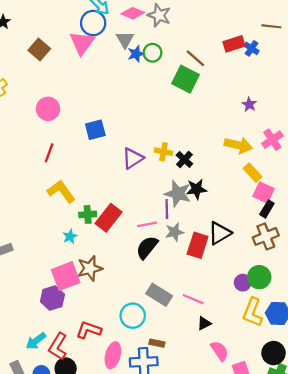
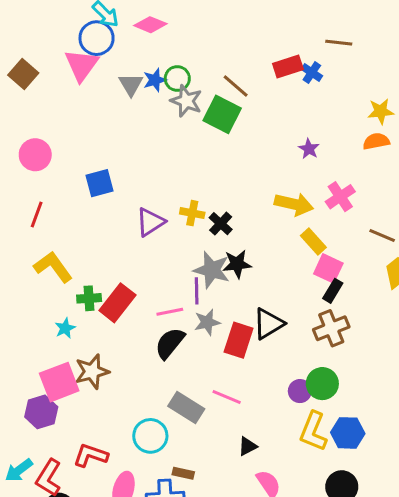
gray star: (159, 15) -> (186, 101), moved
gray triangle: (125, 40) -> (131, 84), moved
pink line: (193, 299) -> (227, 397), moved

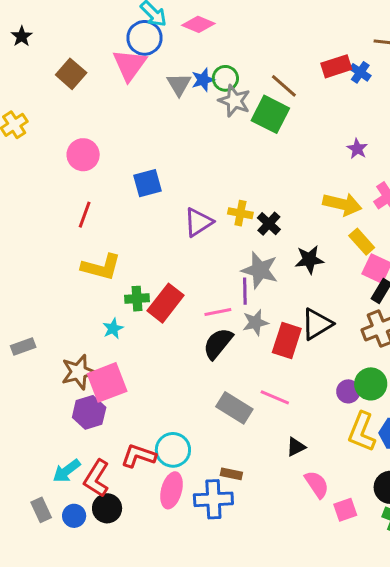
black star: (237, 264) -> (309, 260), moved
yellow L-shape: (53, 267) -> (101, 267), turned 141
brown star: (92, 372) -> (79, 372), moved
cyan circle: (150, 436) -> (173, 450), moved

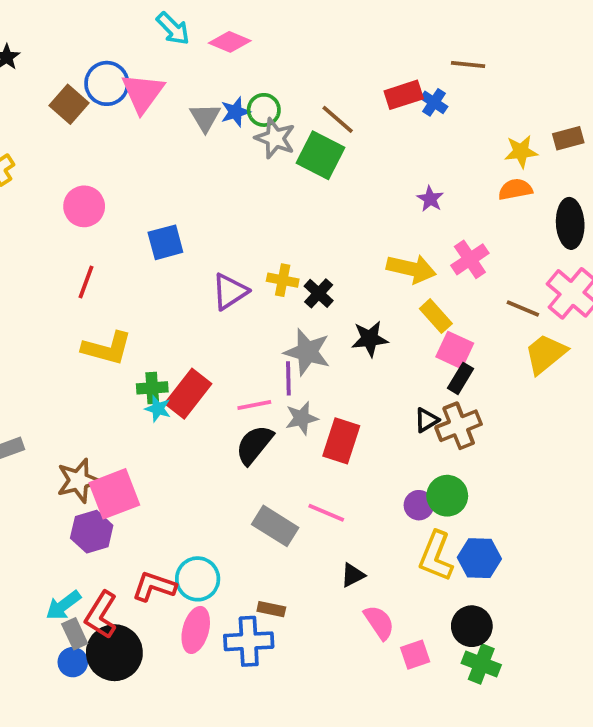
blue circle: (144, 38) -> (107, 83), moved
black triangle: (317, 324) -> (426, 420), moved, size x0.6
cyan star: (113, 329) -> (158, 409), moved, turned -30
black circle: (107, 508) -> (114, 653), size x1.5
gray rectangle: (41, 510) -> (75, 634), moved

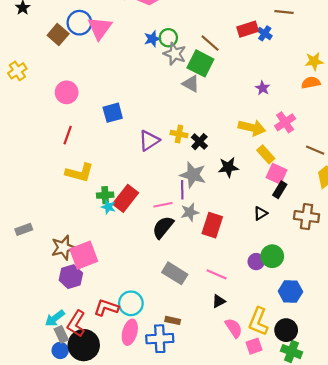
gray triangle: (205, 117) -> (191, 84), moved, turned -30
brown cross: (459, 426) -> (306, 217), moved, turned 30
pink line: (326, 513) -> (217, 274), moved
yellow L-shape: (436, 556) -> (258, 322), moved

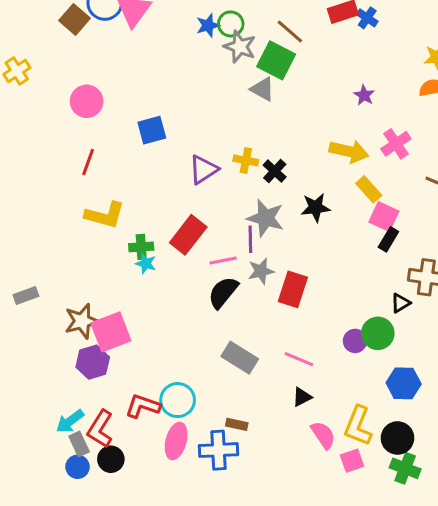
red rectangle: (125, 198) -> (188, 235), moved
black triangle: (260, 213) -> (401, 303), moved
black circle: (84, 345) -> (111, 459), size x0.6

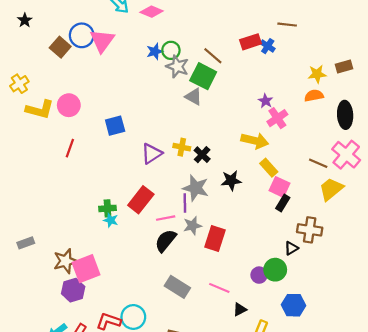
pink cross: (396, 144) -> (277, 118), moved
yellow L-shape: (105, 215) -> (40, 109), moved
black triangle: (302, 397) -> (240, 309), moved

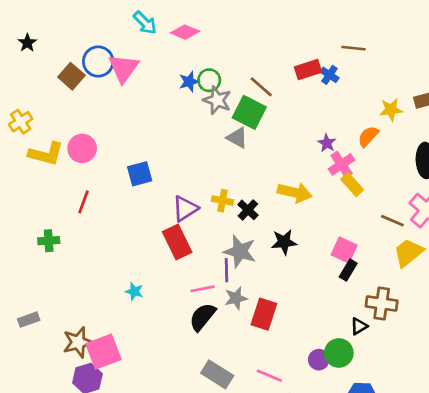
orange semicircle: (314, 96) -> (368, 136), moved, turned -36
yellow arrow: (255, 141) -> (295, 193), moved
yellow rectangle: (269, 168) -> (352, 185), moved
red rectangle: (141, 200) -> (177, 242), moved, turned -64
green cross: (108, 208) -> (49, 241), moved

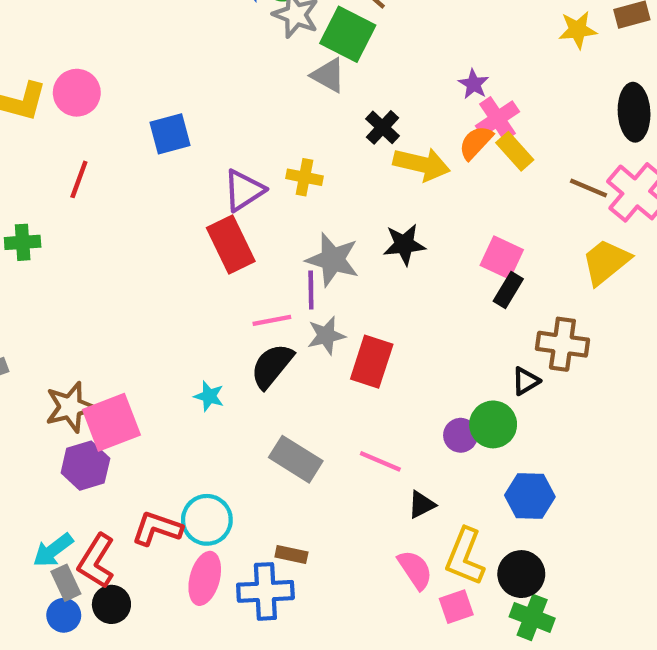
orange semicircle: (368, 136) -> (476, 143), moved
black cross: (248, 210) -> (383, 127), moved
brown line: (392, 221) -> (589, 188), moved
cyan star: (134, 291) -> (209, 396), moved

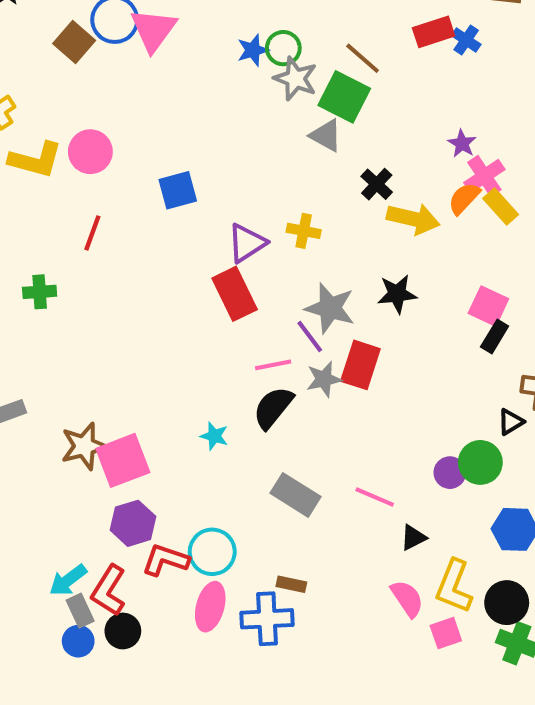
purple line: (311, 290) -> (310, 337), turned -36
red rectangle: (372, 362) -> (360, 365), moved
purple hexagon: (85, 466) -> (133, 523), moved

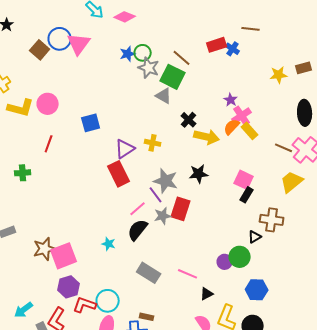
pink line: (273, 365) -> (138, 209), turned -30
cyan arrow: (68, 580) -> (24, 310), moved

